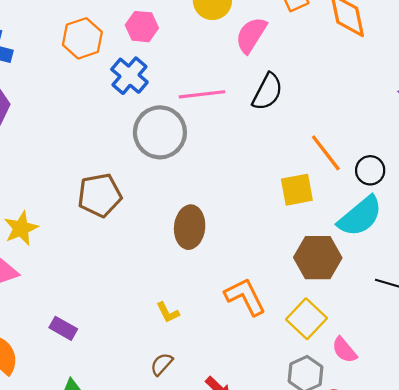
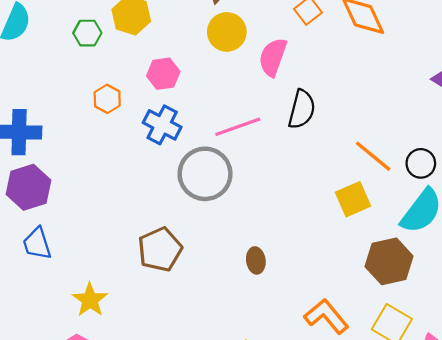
orange hexagon: (82, 38) -> (107, 99), size x0.7
brown ellipse: (190, 227) -> (256, 260), size x0.6

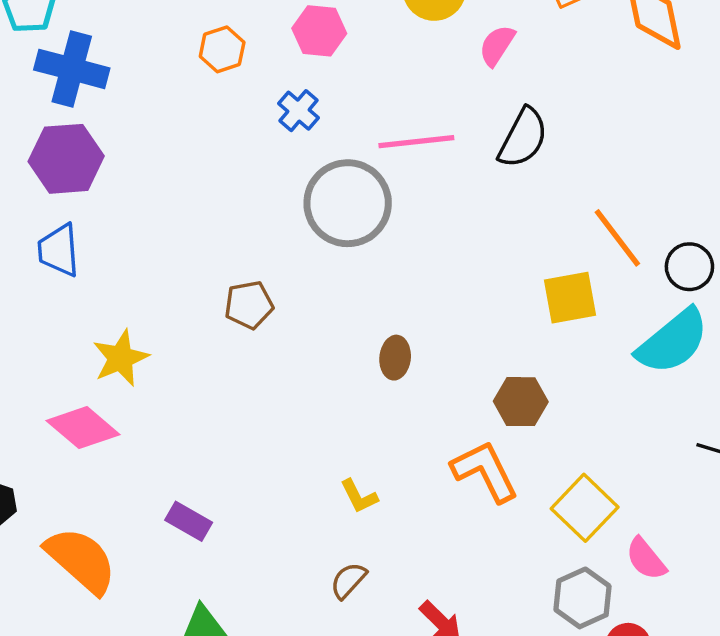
pink semicircle: (273, 57) -> (497, 45), size x0.7
blue cross: (162, 125) -> (299, 111), size x0.7
brown pentagon: (160, 249) -> (249, 305), size x0.7
brown hexagon: (389, 261) -> (521, 402), moved, size x0.7

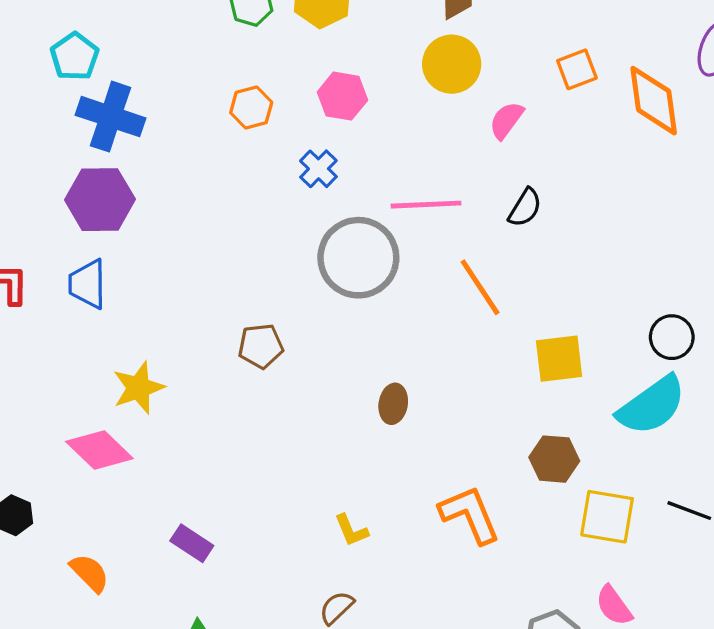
black semicircle: (523, 138) -> (525, 208), size x0.7
orange line: (617, 238) -> (480, 287), moved
brown hexagon: (521, 402) -> (554, 459), moved
yellow square: (585, 508) -> (607, 517), moved, turned -38
orange semicircle: (81, 560) -> (90, 573), size x0.6

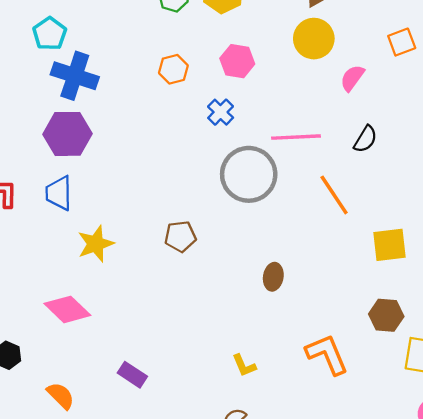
yellow star: (138, 388) -> (96, 244), moved

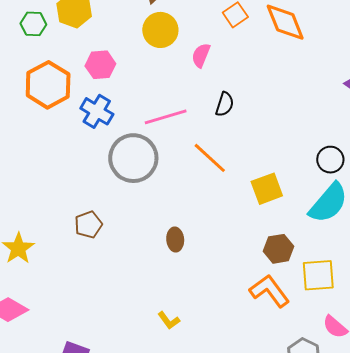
orange hexagon: (173, 69) -> (48, 85), size x1.8
blue cross: (221, 112) -> (97, 111), size x1.4
orange L-shape: (327, 354) -> (269, 291), moved

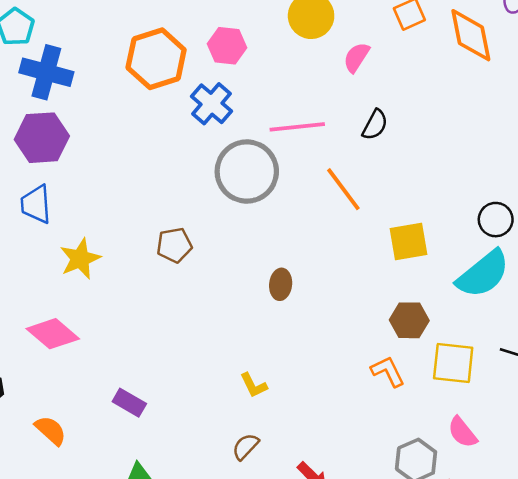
orange L-shape: (269, 291) -> (388, 371), size x0.7

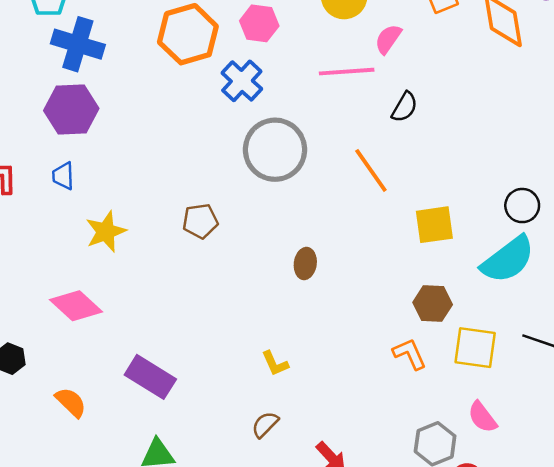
pink line: (297, 127) -> (347, 72), moved
blue trapezoid: (36, 204) -> (63, 176), size x0.7
purple rectangle: (129, 403) -> (150, 377), size x1.5

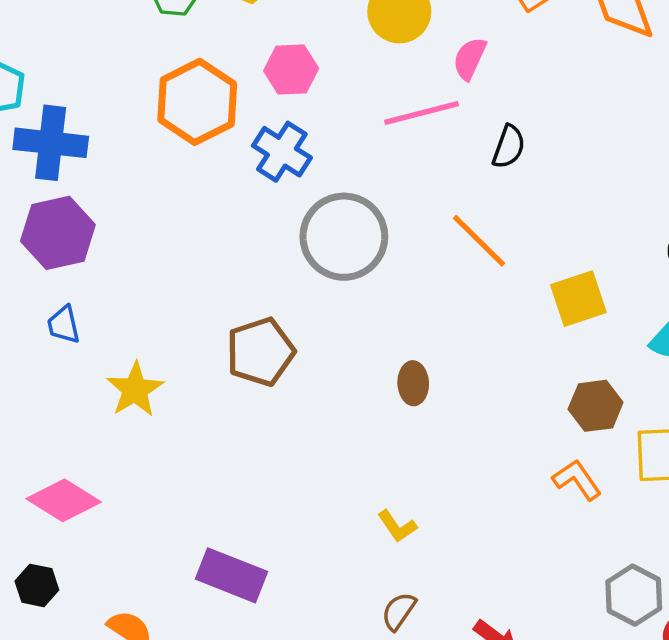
brown pentagon: (200, 221) -> (260, 352), size x1.4
pink diamond: (76, 306) -> (64, 500), moved

